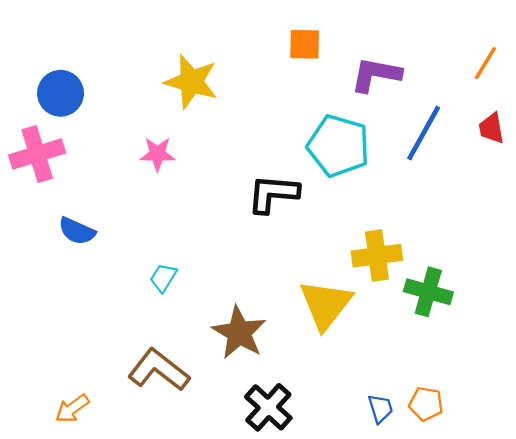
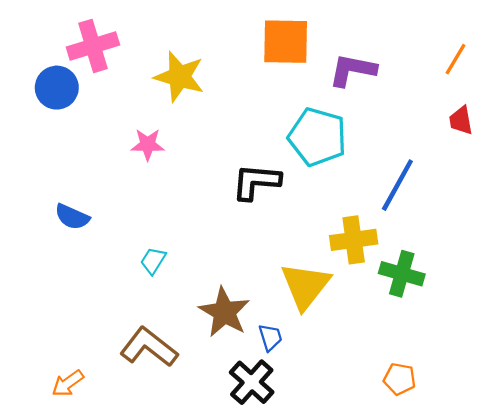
orange square: (305, 44) -> (286, 42), size x1.6
blue line: (424, 133) -> (397, 185), moved
pink cross: (37, 154) -> (93, 46), moved
blue trapezoid: (380, 409) -> (270, 337), moved

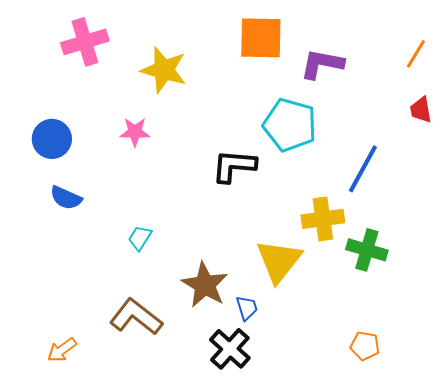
blue circle: (57, 88) -> (52, 139), moved

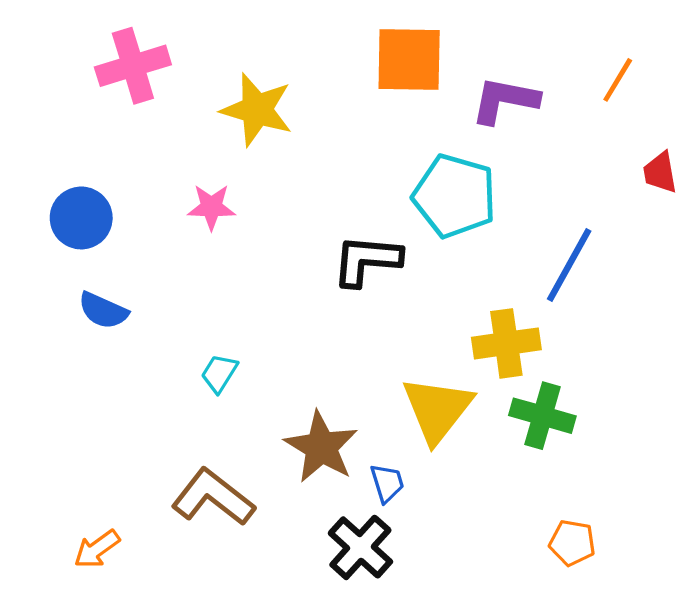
orange line: (416, 54) -> (618, 80), moved
green cross: (367, 250) -> (542, 416), moved

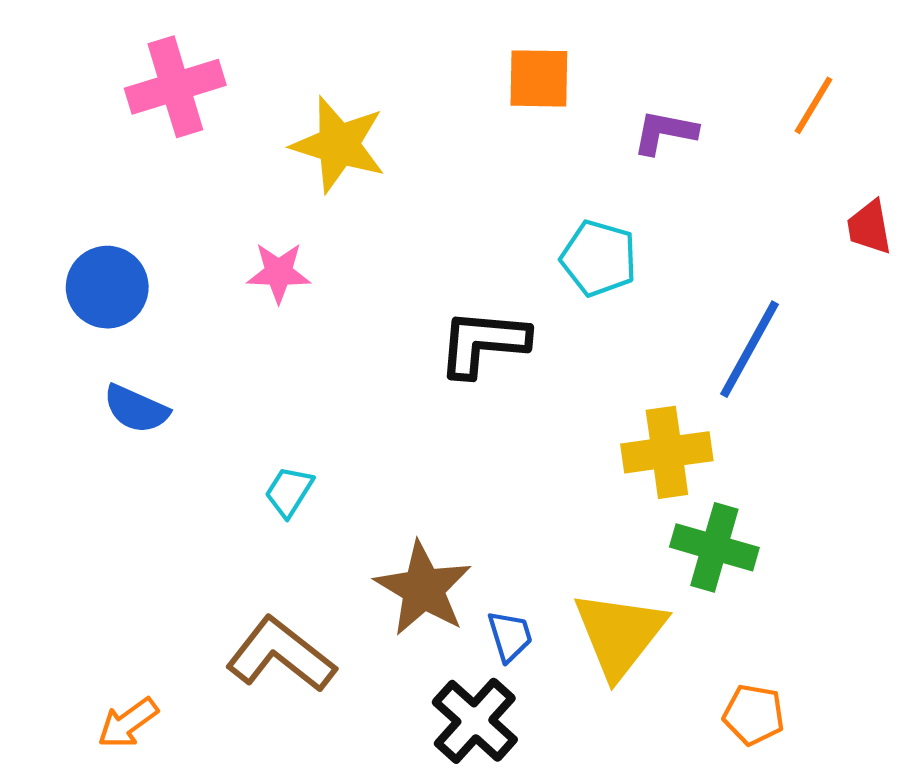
orange square: (409, 60) -> (539, 78), size x0.7
purple L-shape: (505, 100) -> (665, 132), size x0.7
cyan pentagon: (455, 196) -> (599, 258), size x0.7
yellow triangle: (437, 409) -> (619, 634), moved

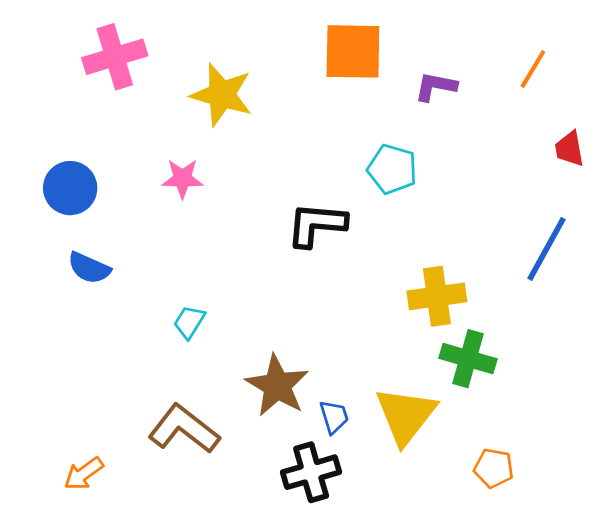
orange square: (539, 78) -> (353, 51), size x1.4
blue line: (750, 349) -> (546, 249), moved
black cross: (475, 721) -> (311, 472), turned 32

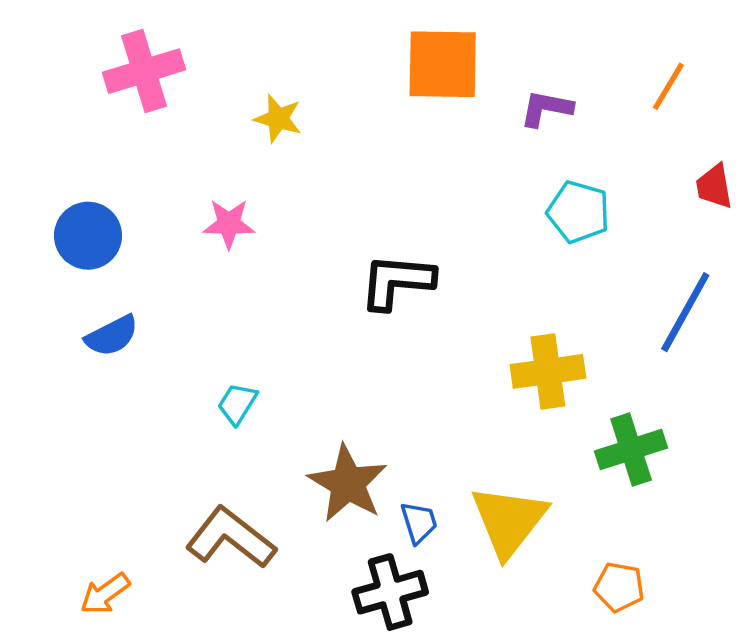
yellow star: (222, 95) -> (278, 119), size x0.6
cyan pentagon: (392, 169) -> (578, 212), moved
blue semicircle: (89, 268) -> (112, 336), turned -51
green cross: (468, 359) -> (631, 449), moved, turned -34

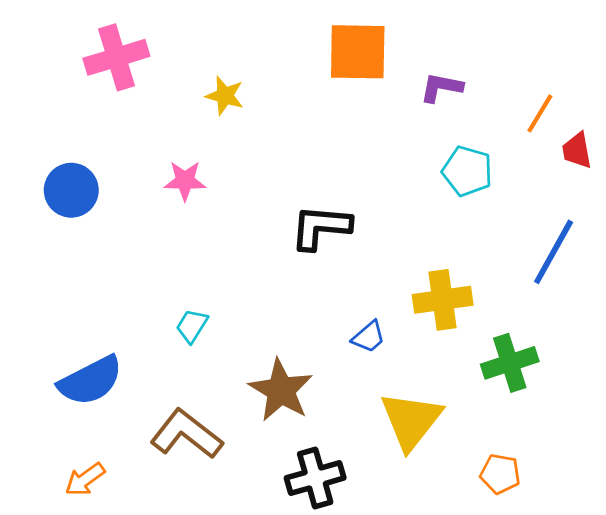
orange line: (668, 86) -> (540, 113), moved
blue semicircle: (112, 336) -> (90, 381), moved, size x1.5
blue trapezoid: (419, 522) -> (369, 337), moved, turned 66

